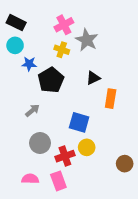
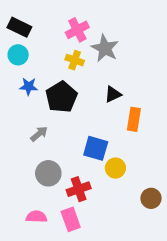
blue star: (29, 64) -> (29, 86), moved
yellow circle: (87, 147) -> (115, 168), moved

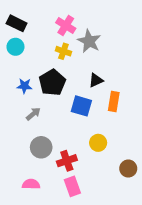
pink cross: (77, 30) -> (66, 26), turned -30
blue star: (29, 86) -> (24, 86), moved
blue square: (96, 148) -> (81, 106), moved
pink rectangle: (71, 219) -> (72, 186), moved

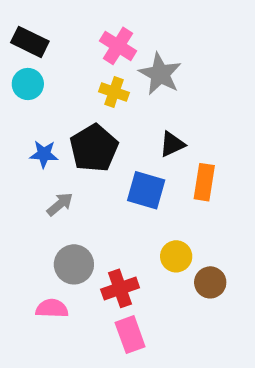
brown circle: (128, 169) -> (210, 282), moved
pink semicircle: (31, 184) -> (52, 308), moved

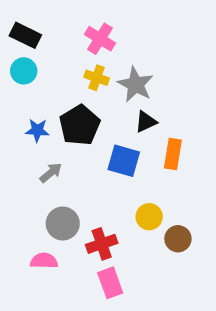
gray star: (160, 74) -> (136, 84), moved

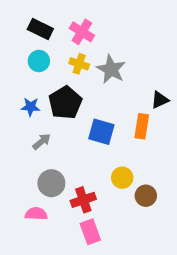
black rectangle: (25, 35) -> (40, 29), moved
cyan circle: (24, 71) -> (39, 61), moved
black triangle: (146, 122) -> (160, 100), moved

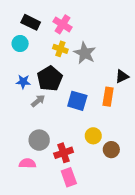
cyan circle: (39, 61) -> (20, 44), moved
gray arrow: (42, 142) -> (38, 101), moved

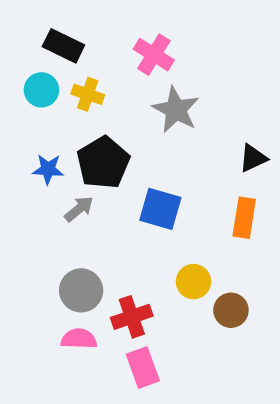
pink cross: (62, 24) -> (154, 55), moved
yellow cross: (60, 49) -> (88, 94), moved
orange rectangle: (108, 97) -> (244, 218), moved
pink semicircle: (27, 163) -> (79, 339), moved

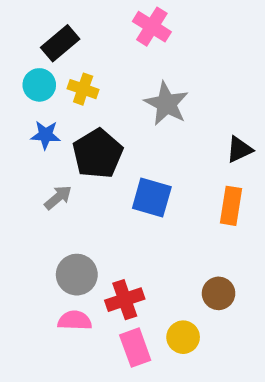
black rectangle: (63, 46) -> (60, 43), turned -66
pink cross: (154, 55) -> (152, 27), moved
blue star: (48, 169) -> (46, 135), moved
gray arrow: (79, 209) -> (58, 197), moved
yellow circle: (193, 282) -> (183, 337), moved

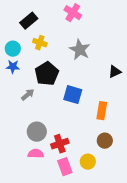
cyan circle: (39, 85) -> (13, 49), moved
blue star: (46, 135) -> (13, 67), moved
orange rectangle: (231, 206) -> (102, 111), moved

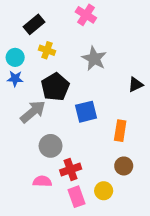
gray arrow: (28, 95) -> (33, 112), size x1.6
blue square: (73, 95) -> (86, 112), turned -30
gray circle: (37, 132) -> (51, 146), moved

